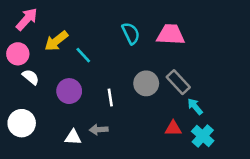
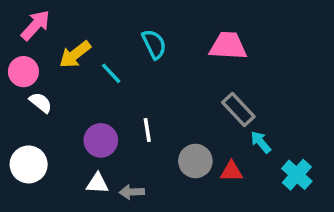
cyan semicircle: (131, 33) -> (154, 44), moved
gray circle: (146, 83) -> (195, 161), moved
purple circle: (69, 91) -> (101, 140), moved
gray arrow: (99, 130) -> (132, 192), moved
cyan cross: (203, 136) -> (297, 175), moved

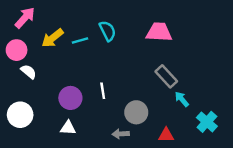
cyan line: (111, 73) -> (80, 40), moved, turned -63
red triangle: (231, 171) -> (166, 135), moved
gray arrow: (132, 192) -> (121, 134), moved

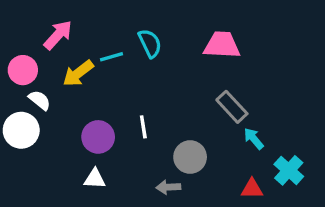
pink arrow: (25, 18) -> (58, 35), moved
yellow arrow: (52, 38) -> (78, 73), moved
white circle: (20, 115) -> (21, 130), moved
red triangle: (166, 135) -> (252, 189), moved

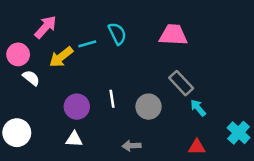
white circle: (21, 130) -> (17, 133), moved
gray circle: (190, 157) -> (149, 107), moved
cyan cross: (289, 170) -> (239, 133), moved

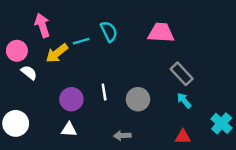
pink arrow: (45, 27) -> (42, 25), turned -60
gray rectangle: (181, 83) -> (182, 74), moved

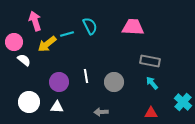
gray rectangle: (182, 74) -> (150, 61), turned -36
white circle: (16, 123) -> (29, 102), moved

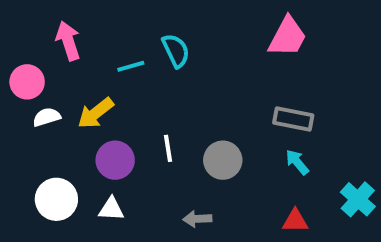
pink trapezoid: (133, 27) -> (287, 37), moved, turned 115
yellow arrow: (47, 44) -> (96, 113), moved
white semicircle: (24, 60) -> (47, 117), turned -56

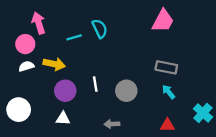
pink circle: (27, 82) -> (25, 44), moved
yellow arrow: (96, 113) -> (54, 64), turned -130
white circle: (56, 199) -> (19, 110), moved

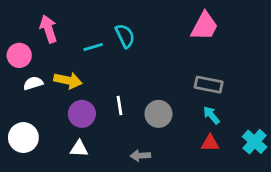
pink circle: (25, 44) -> (19, 55), moved
red triangle: (167, 125) -> (210, 143), moved

